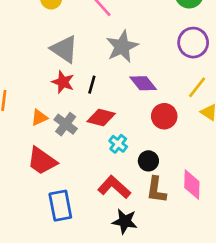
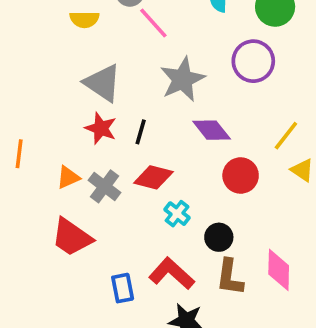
purple circle: (193, 43) -> (253, 61), moved
blue rectangle: (60, 206) -> (123, 288), moved, size x0.7

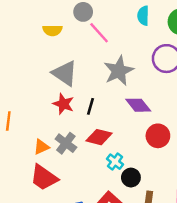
orange triangle: (68, 177) -> (41, 147), moved
black circle: (219, 237) -> (131, 178), moved

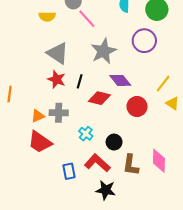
red diamond: (99, 137) -> (99, 98), moved
gray cross: (66, 143) -> (59, 113), turned -36
cyan cross: (115, 162) -> (86, 134), moved

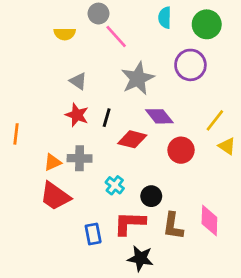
gray triangle: (58, 53) -> (78, 81), size x0.6
red L-shape: (97, 163) -> (130, 223), turned -40

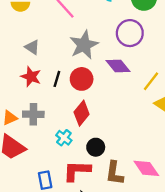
purple diamond: (159, 116) -> (118, 66), moved
red diamond: (132, 139) -> (82, 113), moved, turned -65
red circle: (181, 150) -> (82, 79), moved
pink diamond: (209, 220) -> (146, 168), turned -36

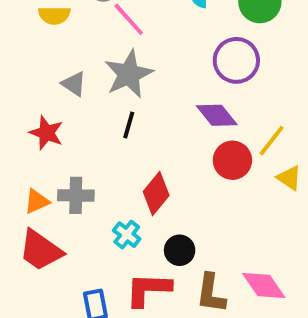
gray star: (84, 45) -> (129, 74), moved
red star: (31, 77) -> (46, 133), moved
black line: (57, 79) -> (129, 125), moved
red circle: (82, 79) -> (232, 160), moved

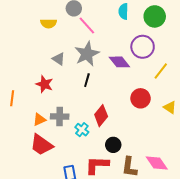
purple diamond: (217, 115) -> (119, 62), moved
yellow line: (272, 141) -> (161, 71), moved
cyan cross: (127, 235) -> (82, 130), moved

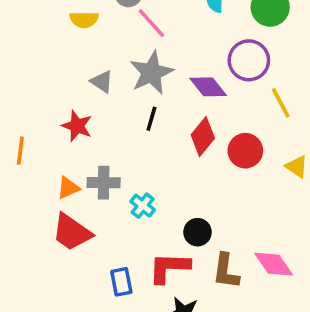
yellow line: (161, 71) -> (281, 103), turned -66
red diamond: (101, 116) -> (203, 137), moved

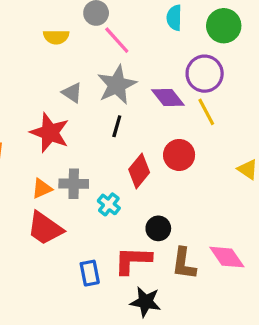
yellow line: (281, 103) -> (206, 112), moved
red star: (77, 126) -> (50, 133), size x1.4
red diamond: (203, 137) -> (139, 171), moved
red circle: (245, 151) -> (179, 155), moved

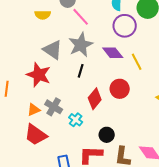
purple circle: (205, 74) -> (125, 26), moved
gray triangle: (72, 93) -> (53, 50), size x1.5
gray cross: (74, 184) -> (54, 107), turned 30

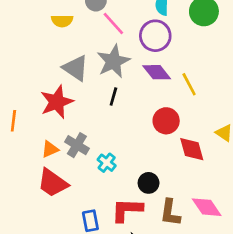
purple circle: (125, 26) -> (155, 36), moved
red star: (39, 75) -> (57, 102), turned 30
red diamond: (95, 99) -> (192, 149), moved, turned -55

